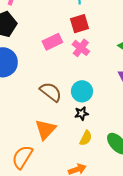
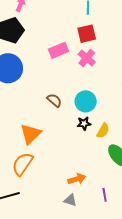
brown semicircle: (51, 92) -> (54, 100), size x0.7
orange triangle: (46, 129) -> (31, 134), moved
yellow semicircle: (86, 138) -> (103, 131), moved

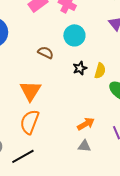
cyan circle: (86, 101) -> (74, 35), moved

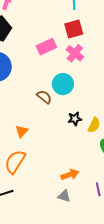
cyan circle: (74, 35) -> (63, 84), moved
orange triangle: (30, 91) -> (22, 131), size x0.6

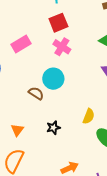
pink rectangle: (46, 47) -> (21, 44), moved
black star: (75, 119) -> (53, 128), moved

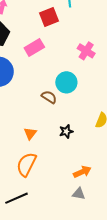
red square: (58, 23) -> (49, 17), moved
pink cross: (62, 47) -> (86, 51), moved

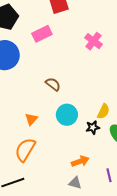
cyan circle: (66, 82) -> (67, 115), moved
black star: (66, 131) -> (93, 127), moved

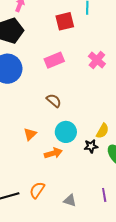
pink rectangle: (42, 34) -> (54, 60), moved
orange semicircle: (25, 150) -> (37, 190), moved, size x0.7
orange arrow: (80, 161) -> (53, 153), moved

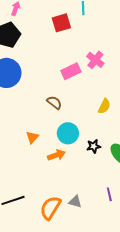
pink rectangle: (54, 60) -> (71, 71), moved
yellow semicircle: (103, 131) -> (104, 106), moved
orange semicircle: (37, 190) -> (50, 208), moved, size x1.4

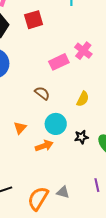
red square: (61, 23) -> (34, 20), moved
yellow semicircle: (104, 106) -> (83, 99), moved

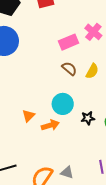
brown semicircle: (42, 93) -> (69, 69), moved
yellow semicircle: (83, 99) -> (92, 71), moved
orange triangle: (20, 128) -> (28, 116), moved

